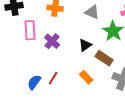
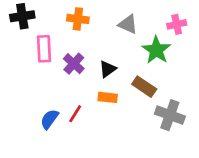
black triangle: (85, 45) -> (108, 69), moved
orange rectangle: (86, 77) -> (108, 97), moved, turned -40

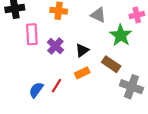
orange rectangle: (108, 97) -> (82, 73), turned -32

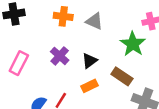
gray triangle: (98, 15) -> (94, 21), moved
pink rectangle: (32, 34) -> (19, 63), moved, turned 30

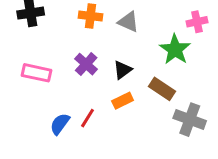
pink rectangle: (19, 63) -> (36, 73), turned 75

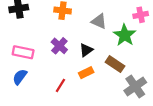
gray triangle: (128, 22) -> (99, 21), moved
gray cross: (190, 120) -> (135, 86), turned 35
blue semicircle: (60, 124) -> (20, 77), moved

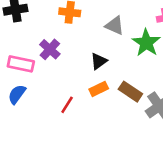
purple cross: (59, 46) -> (50, 49), moved
brown rectangle: (115, 64) -> (130, 92), moved

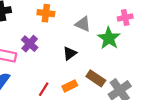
orange rectangle: (99, 89) -> (70, 86), moved

